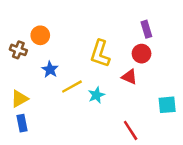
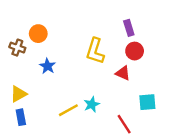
purple rectangle: (146, 29) -> (129, 28), moved
yellow line: (72, 87) -> (68, 110), moved
cyan star: (96, 95) -> (92, 104), moved
cyan square: (167, 105) -> (147, 102), moved

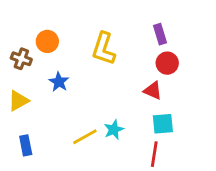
yellow L-shape: (95, 51) -> (104, 49), moved
yellow triangle: (19, 94) -> (18, 101), moved
cyan square: (147, 102) -> (163, 124), moved
red line: (124, 124) -> (154, 154), turned 42

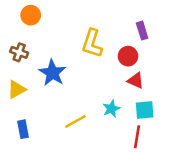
orange circle: (47, 41) -> (31, 15), moved
red circle: (167, 63) -> (128, 56), moved
blue star: (59, 82) -> (52, 73), size x1.5
cyan star: (114, 130) -> (111, 109), moved

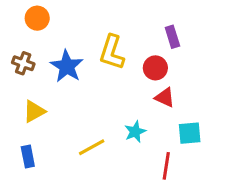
blue star: (52, 73) -> (67, 66), moved
yellow triangle: (17, 89) -> (34, 111), moved
cyan square: (145, 110) -> (190, 133), moved

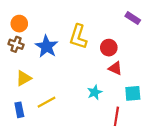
orange circle: (37, 18) -> (19, 24), moved
purple rectangle: (172, 37) -> (133, 18), moved, turned -40
yellow line: (92, 147) -> (47, 102), moved

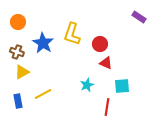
purple rectangle: (133, 18) -> (139, 17), moved
brown cross: (16, 44) -> (17, 52), moved

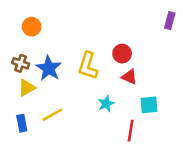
purple rectangle: (139, 17) -> (170, 21), turned 72
orange circle: (18, 22) -> (32, 27), moved
yellow L-shape: (72, 34) -> (88, 66), moved
blue star: (43, 43) -> (49, 68), moved

